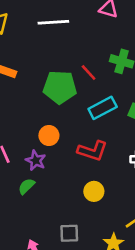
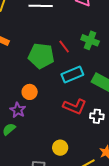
red L-shape: (92, 151) -> (75, 106), moved
yellow circle: (94, 191) -> (60, 148), moved

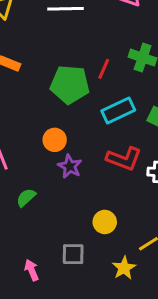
red line: (64, 47) -> (104, 69), turned 64
purple star: (18, 110) -> (70, 166), moved

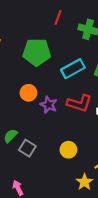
red line: (104, 69) -> (58, 18), moved
purple star: (70, 166) -> (49, 105), moved
gray square: (73, 254) -> (27, 148), moved, turned 35

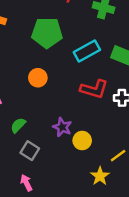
purple star: (49, 105) -> (62, 127), moved
gray square: (27, 148) -> (30, 151), moved

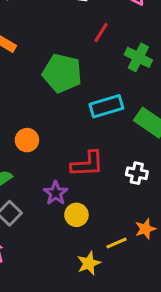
orange circle: (38, 78) -> (27, 140), moved
red L-shape: (94, 89) -> (87, 164), moved, turned -32

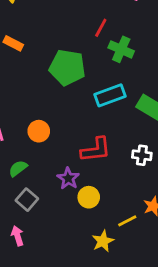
green cross: (138, 57) -> (121, 49), moved

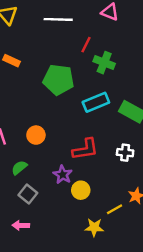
pink arrow: (17, 236) -> (21, 225), turned -70
yellow star: (103, 241) -> (94, 227), turned 30

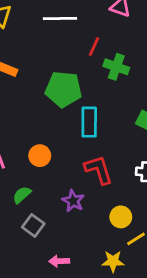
cyan rectangle: (96, 102) -> (89, 122), moved, turned -65
red L-shape: (85, 149) -> (99, 170), turned -96
yellow circle: (81, 190) -> (121, 217), moved
pink arrow: (21, 225) -> (59, 261), moved

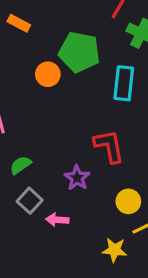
cyan rectangle: (89, 122) -> (124, 83), moved
orange circle: (40, 156) -> (48, 74), moved
pink arrow: (59, 261) -> (57, 220), moved

